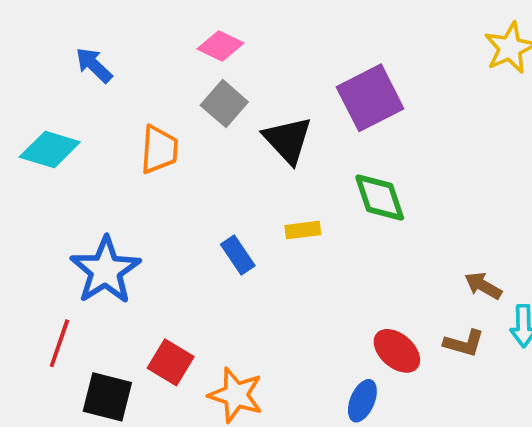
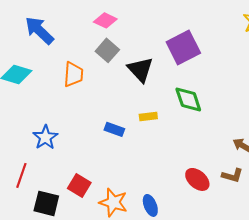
blue arrow: (94, 65) -> (39, 30), size x1.5
blue rectangle: (238, 255) -> (114, 129), turned -36
blue star: (105, 270) -> (45, 137), size x0.7
blue ellipse: (362, 401) -> (150, 205), moved, turned -45

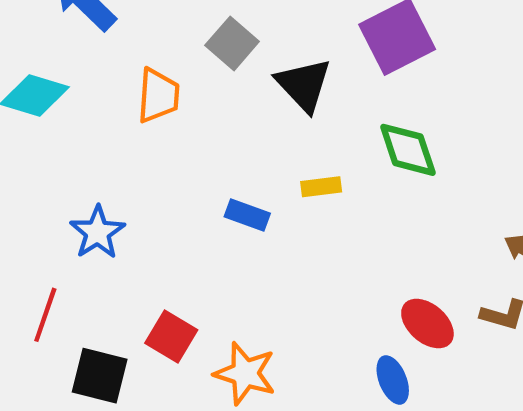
blue ellipse: (150, 205) -> (393, 380), moved

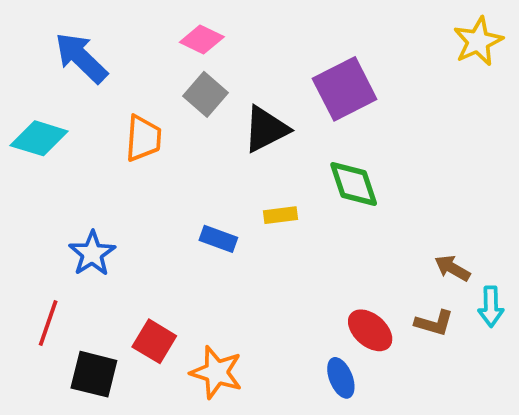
black triangle: (304, 85) -> (266, 129), turned 46

